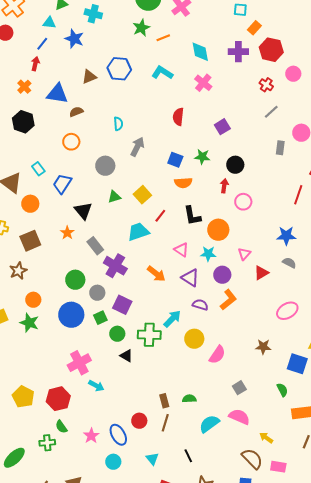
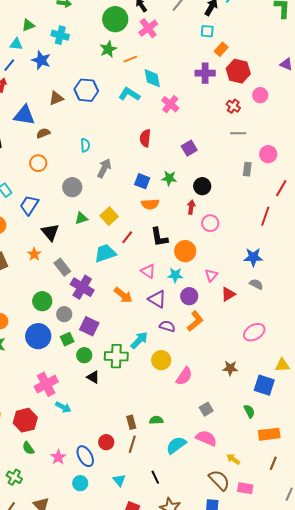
cyan diamond: (200, 52) -> (152, 78), moved
gray line: (271, 112) -> (238, 133), turned 42
green cross: (47, 443) -> (14, 477), moved, turned 35

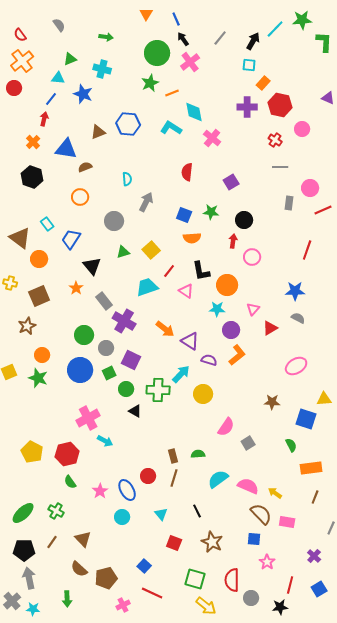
red line: (281, 188) -> (323, 210), moved, turned 36
pink triangle: (148, 271) -> (186, 291), moved
purple triangle: (157, 299) -> (190, 341), moved
pink semicircle: (184, 376) -> (226, 427), moved
pink semicircle: (206, 438) -> (248, 486), moved

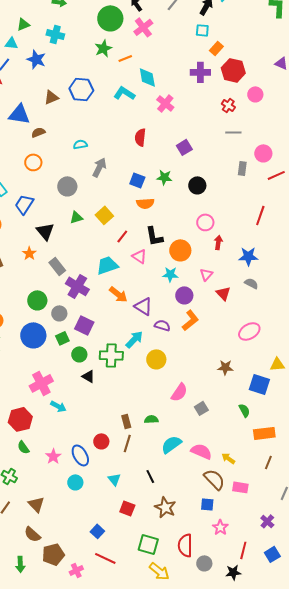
cyan semicircle: (127, 179) -> (80, 144), turned -96
red arrow: (233, 241) -> (218, 242), moved
cyan trapezoid: (147, 287) -> (107, 265), moved
red triangle: (270, 328) -> (223, 293), turned -42
brown pentagon: (106, 578) -> (53, 554), moved

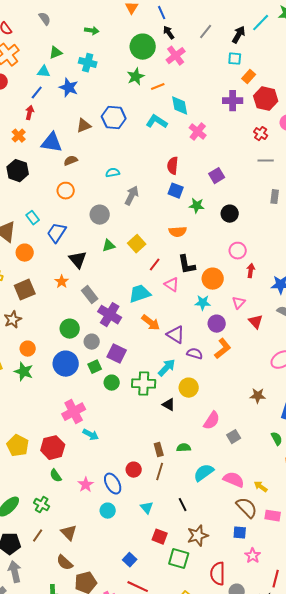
blue square: (137, 180) -> (176, 191), moved
black triangle: (88, 376) -> (169, 405), moved
brown star: (165, 507) -> (198, 536), turned 30
green square: (148, 544) -> (179, 559), moved

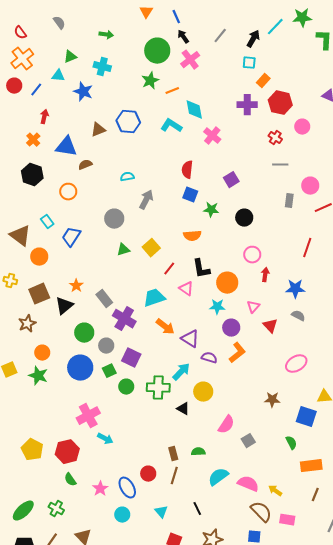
blue line: (37, 93) -> (36, 90), moved
orange circle: (66, 191) -> (68, 192), moved
black triangle: (78, 260) -> (64, 306), moved, turned 30

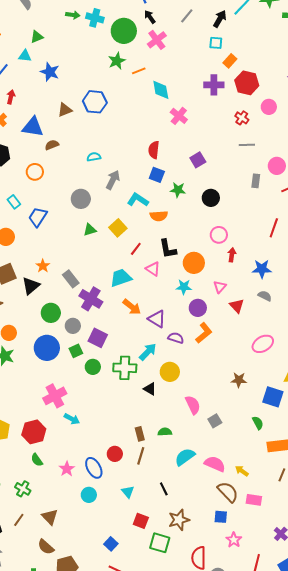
cyan cross: (102, 67) -> (95, 18), moved
cyan L-shape: (171, 126) -> (138, 200), moved
pink semicircle: (226, 425) -> (193, 405), turned -60

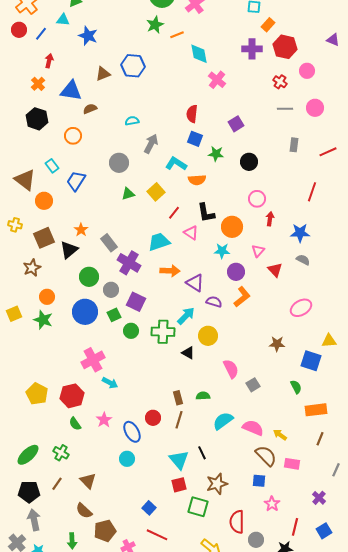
pink circle: (277, 166) -> (315, 108), moved
orange arrow: (132, 307) -> (170, 271), turned -36
pink star: (67, 469) -> (104, 420), moved
cyan triangle: (128, 492) -> (179, 460), moved, size x1.5
red square: (141, 521) -> (179, 485), turned -35

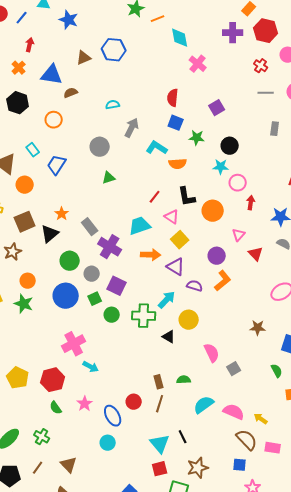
yellow square: (156, 192) -> (180, 240), moved
cyan star: (222, 251) -> (221, 167), moved

